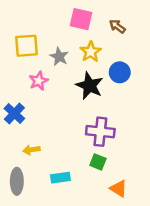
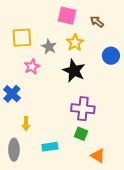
blue circle: (120, 72) -> (111, 56), moved
yellow arrow: (31, 150) -> (26, 124), turned -80

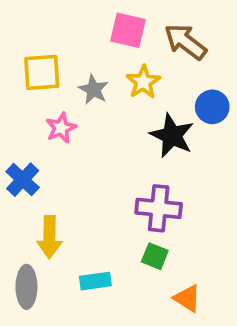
brown arrow: (97, 22) -> (185, 42), size x1.6
black star: (74, 71) -> (172, 136), moved
yellow arrow: (26, 124) -> (49, 237), size x1.5

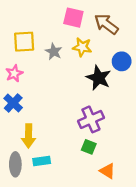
yellow star: (143, 82) -> (82, 47), turned -30
pink star: (61, 128) -> (14, 73), moved
purple cross: (159, 208) -> (91, 119), turned -30
cyan rectangle: (95, 281) -> (42, 161), moved

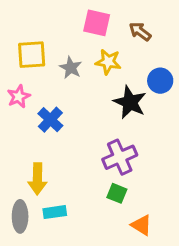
brown arrow: (106, 24) -> (140, 32), size x0.7
blue cross: (13, 103) -> (50, 120), moved

